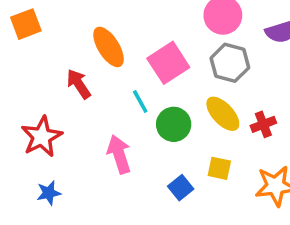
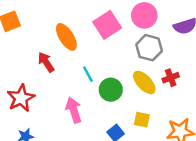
pink square: (168, 63) -> (107, 25), moved
red cross: (263, 124) -> (171, 78), moved

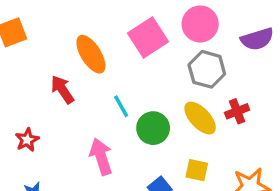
red star: (21, 98) -> (27, 140), size x0.6

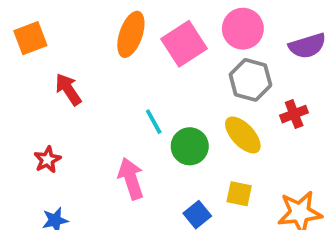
orange ellipse: (91, 54) -> (131, 34), moved, turned 51
red arrow: (62, 89) -> (68, 89), moved
red cross: (237, 111) -> (294, 114), moved

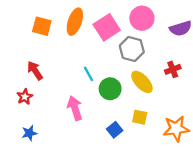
orange square: (30, 38) -> (42, 26), moved, turned 36
gray hexagon: (250, 80) -> (132, 49), moved
red arrow: (68, 89) -> (35, 71), moved

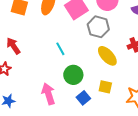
green circle: (110, 89) -> (73, 75), moved
pink arrow: (75, 108) -> (48, 94), moved

